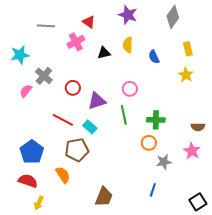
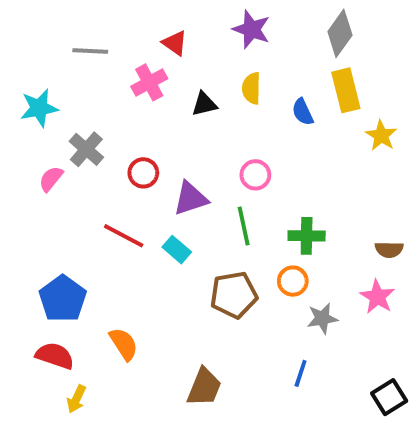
yellow rectangle: (188, 49) -> (346, 90), moved, size x1.5
yellow star: (186, 75) -> (381, 136), moved
brown pentagon: (77, 150) -> (234, 295), moved

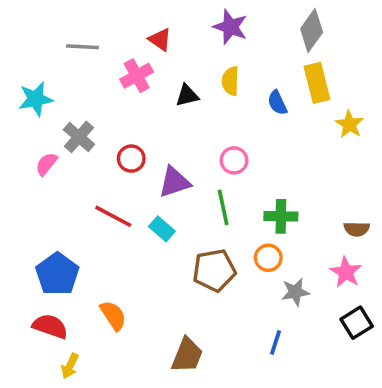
black square: (389, 397) -> (357, 323), moved

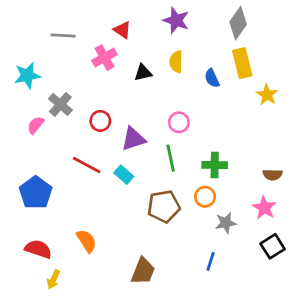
blue pentagon: (57, 274) -> (36, 193), moved

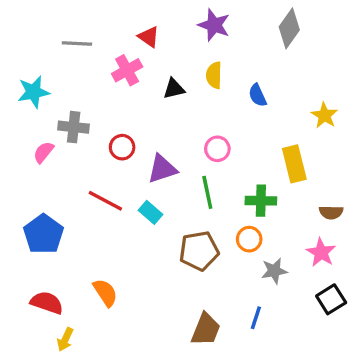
yellow rectangle: (242, 63) -> (294, 164), moved
gray cross: (60, 104) -> (74, 127), turned -35
brown trapezoid: (143, 271) -> (206, 329), moved

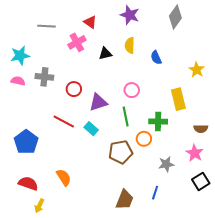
pink semicircle: (43, 152) -> (18, 81), moved, turned 64
orange circle: (249, 239) -> (144, 139), moved

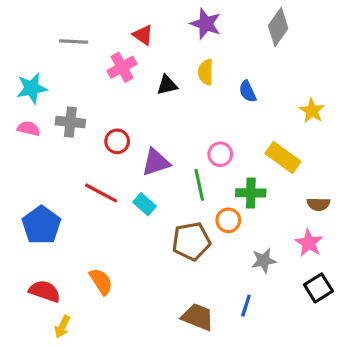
pink circle: (132, 90) -> (220, 154), moved
yellow rectangle: (178, 99) -> (283, 157), turned -40
brown trapezoid: (125, 200) -> (198, 317), turned -90

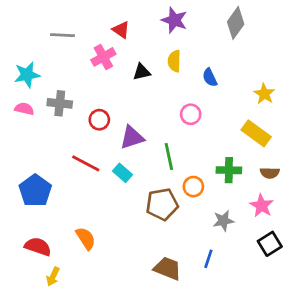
pink circle: (220, 154) -> (191, 114), moved
yellow rectangle: (283, 157) -> (256, 133), moved
green cross: (251, 193) -> (229, 170), moved

